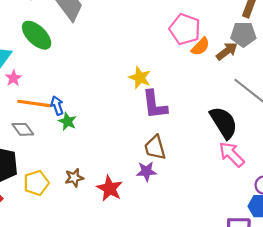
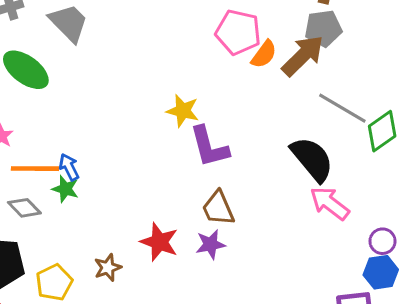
brown arrow: (227, 51) -> (303, 56), size x1.4
green star: (67, 121) -> (65, 189), moved
red star: (110, 188) -> (159, 242), moved

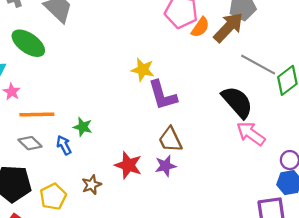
blue arrow: (69, 167) -> (64, 145), moved
green star: (65, 189) -> (83, 127), moved

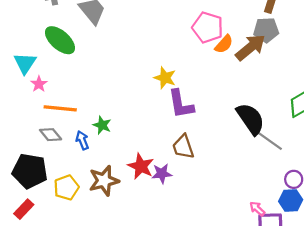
gray line: (258, 65) -> (267, 139), moved
pink arrow: (251, 134) -> (257, 209), moved, size x0.6
purple star: (165, 166) -> (162, 174), moved
brown star: (92, 185) -> (104, 181), size x1.6

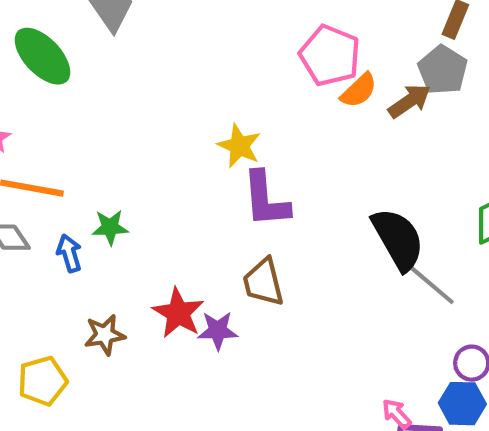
gray pentagon: (266, 30) -> (443, 70), turned 30
brown arrow: (250, 47) -> (409, 101), size x0.7
green star: (102, 125) -> (110, 227), turned -30
brown star: (104, 181) -> (105, 335), size x0.7
yellow pentagon: (66, 188) -> (43, 381), moved

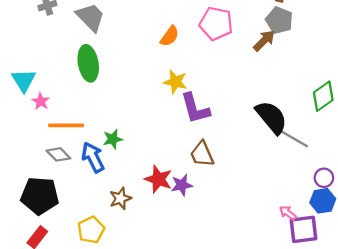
green ellipse: (43, 56) -> (88, 63), moved, turned 44
orange semicircle: (359, 90) -> (170, 36), moved
blue arrow: (69, 253) -> (93, 157), size x1.5

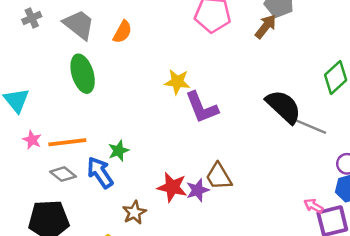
orange semicircle: (170, 36) -> (122, 32), moved
pink star: (41, 101) -> (32, 140), moved
brown trapezoid: (202, 154) -> (219, 176), moved

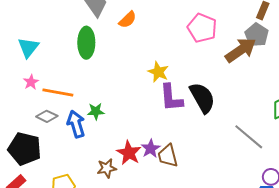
brown arrow: (266, 26) -> (241, 50), size x1.5
black semicircle: (284, 107) -> (202, 98), moved
gray diamond: (63, 174) -> (47, 116), turned -30
purple star: (198, 190) -> (151, 149), moved, turned -30
brown star: (134, 212) -> (107, 168), moved

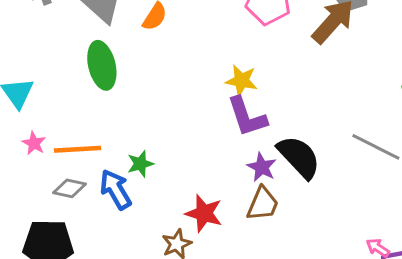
yellow star: (158, 72) -> (241, 81), moved
black semicircle: (202, 98) -> (299, 157), moved
purple star: (151, 149) -> (262, 167), moved
brown trapezoid: (168, 156) -> (263, 204), turned -130

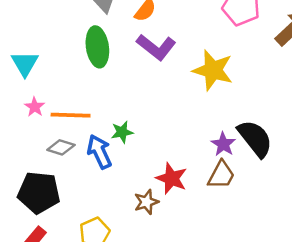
yellow star: (241, 81) -> (213, 70), size x1.5
purple L-shape: (247, 117) -> (156, 47), moved, turned -39

